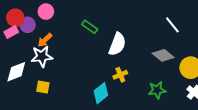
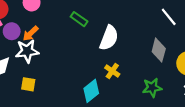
purple circle: (28, 25) -> (12, 31), moved
gray diamond: (163, 55) -> (159, 50), turned 65
yellow cross: (120, 75) -> (112, 71), turned -32

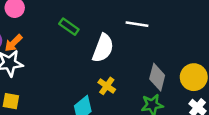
white line: (169, 17) -> (137, 24), moved, turned -42
gray diamond: (159, 50) -> (157, 77), moved

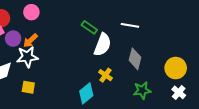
green rectangle: (69, 27) -> (89, 27), moved
gray diamond: (157, 77) -> (135, 59), moved

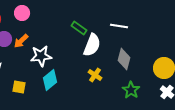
white star: (27, 57) -> (41, 56), moved
green star: (142, 90) -> (131, 90), turned -30
cyan diamond: (86, 93) -> (50, 80), moved

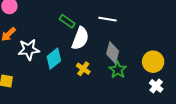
cyan diamond: (50, 80) -> (54, 59), moved
green star: (131, 90) -> (118, 70), moved

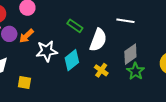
green rectangle: (67, 21) -> (75, 26), moved
gray diamond: (113, 53) -> (130, 54), turned 40

